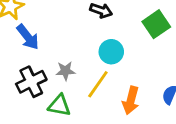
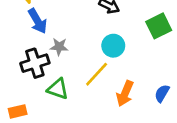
gray star: (65, 71) -> (59, 47), moved

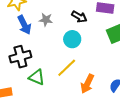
cyan circle: (113, 46) -> (72, 39), moved
gray star: (59, 47) -> (46, 20), moved

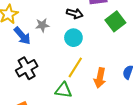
green triangle: (37, 77) -> (63, 90), moved

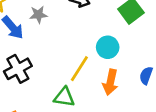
cyan circle: (73, 38) -> (108, 47), moved

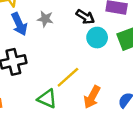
cyan circle: (108, 47) -> (97, 38), moved

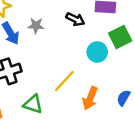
cyan circle: (97, 38) -> (97, 52), moved
green triangle: (47, 99) -> (33, 104), moved

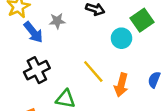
yellow line: (64, 81) -> (93, 72), turned -75

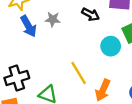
black cross: (37, 70) -> (17, 78), moved

